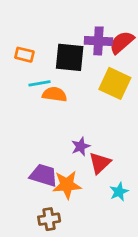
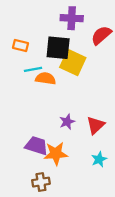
purple cross: (98, 41) -> (72, 18), moved
yellow square: (115, 83) -> (73, 63), moved
red triangle: (100, 163) -> (96, 125), moved

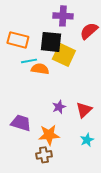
orange rectangle: (20, 45) -> (18, 40), size x1.5
purple trapezoid: (36, 146) -> (21, 123), moved
brown cross: (41, 182) -> (44, 155), moved

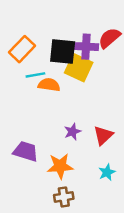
purple cross: (63, 16) -> (86, 47), moved
orange rectangle: (18, 40) -> (22, 49), turned -60
brown cross: (44, 155) -> (64, 197), moved

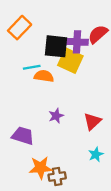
orange rectangle: (22, 49) -> (20, 28), moved
purple star: (72, 132) -> (56, 116), moved
orange star: (60, 166) -> (41, 168), moved

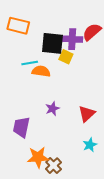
orange rectangle: (20, 28) -> (18, 26), turned 60
yellow square: (70, 61) -> (66, 57), size x0.6
purple trapezoid: (23, 136) -> (21, 127), turned -95
brown cross: (57, 177) -> (54, 166), turned -35

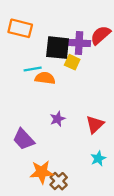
purple trapezoid: (21, 127) -> (24, 139), turned -55

